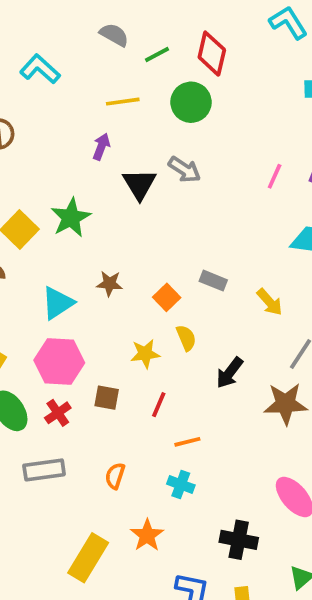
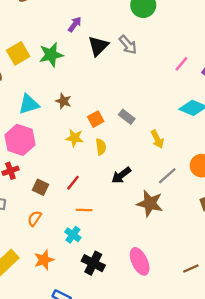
purple arrow: (101, 147) -> (75, 24), moved
yellow star: (145, 354) -> (75, 138), moved
brown square: (107, 398) -> (40, 187), moved
black cross: (239, 540) -> (93, 263), moved

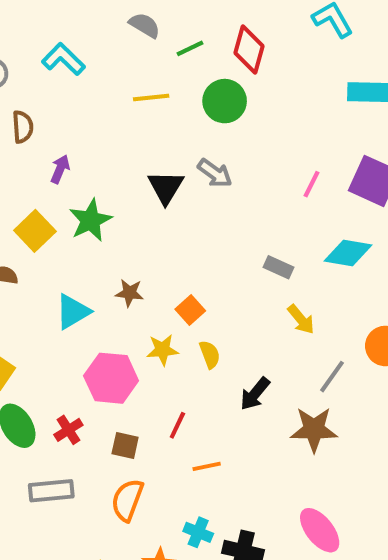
purple arrow: (75, 24) -> (60, 169), moved
gray rectangle: (127, 117) -> (279, 267), moved
pink hexagon: (20, 140) -> (111, 378), moved
orange semicircle: (35, 218) -> (127, 500), size x1.5
cyan cross: (73, 235) -> (198, 532), moved

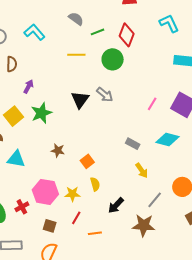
cyan triangle: (73, 312) -> (16, 159), moved, turned 36
yellow star: (163, 350) -> (72, 194), moved
red cross: (68, 430) -> (22, 207), moved
orange line: (207, 466) -> (95, 233), moved

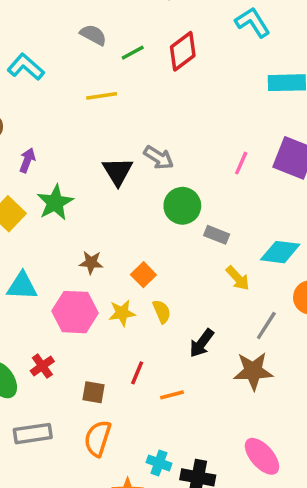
red diamond: (127, 35) -> (183, 51), turned 40
green circle: (113, 59) -> (182, 206), moved
cyan diamond: (167, 139) -> (280, 252), moved
pink hexagon: (45, 192) -> (75, 312), moved
yellow star: (72, 194) -> (122, 313), moved

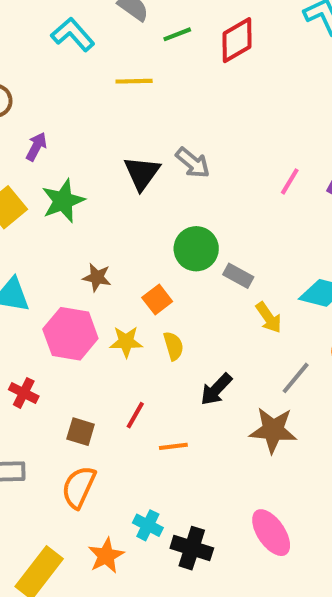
cyan L-shape: (26, 67) -> (73, 34), moved
green circle: (182, 206) -> (196, 249), moved
gray rectangle: (217, 235) -> (238, 276), moved
red cross: (42, 366) -> (24, 393), turned -35

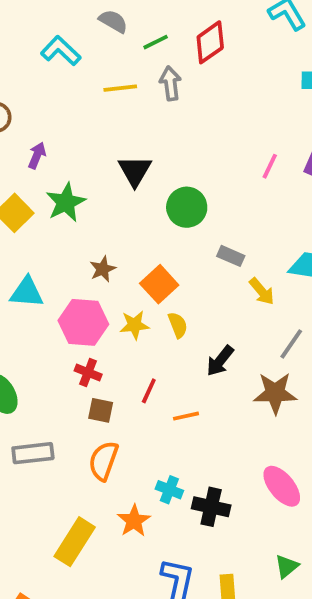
gray arrow: (193, 163) -> (170, 83), moved, turned -132
green circle: (196, 249) -> (187, 207), moved
brown star: (97, 277) -> (103, 269), turned -30
orange square: (157, 299) -> (159, 284), size x1.4
red cross: (24, 393) -> (88, 373), moved

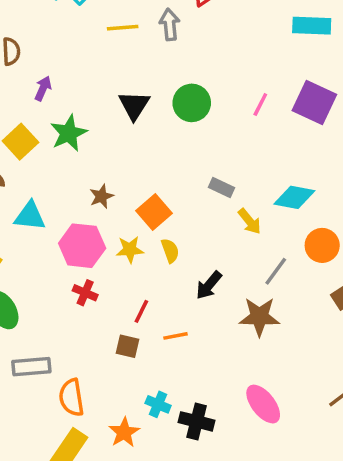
green circle: (187, 207) -> (192, 103), moved
brown square: (101, 410) -> (127, 346), moved
orange semicircle: (103, 461) -> (71, 398), moved, turned -30

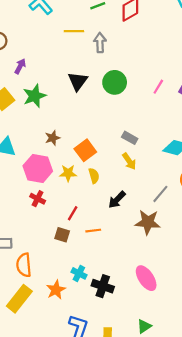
gray arrow: (170, 25) -> (100, 43), moved
yellow arrow: (250, 221) -> (129, 161), moved

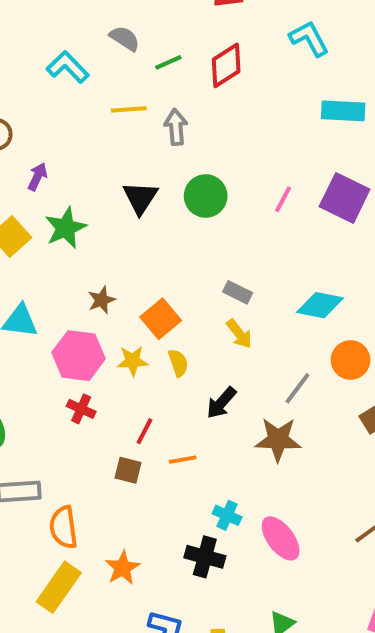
cyan cross: (79, 273) -> (227, 515), moved

